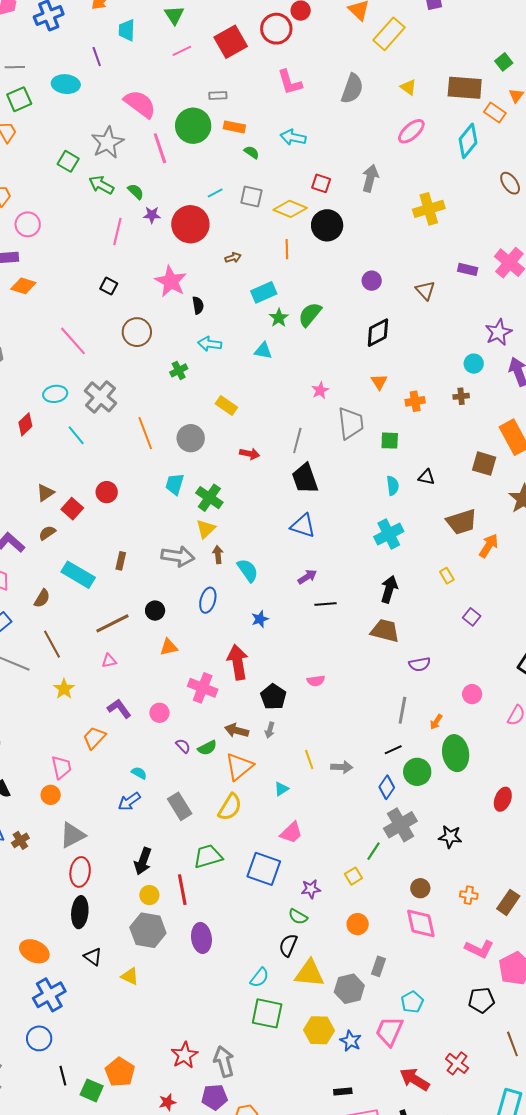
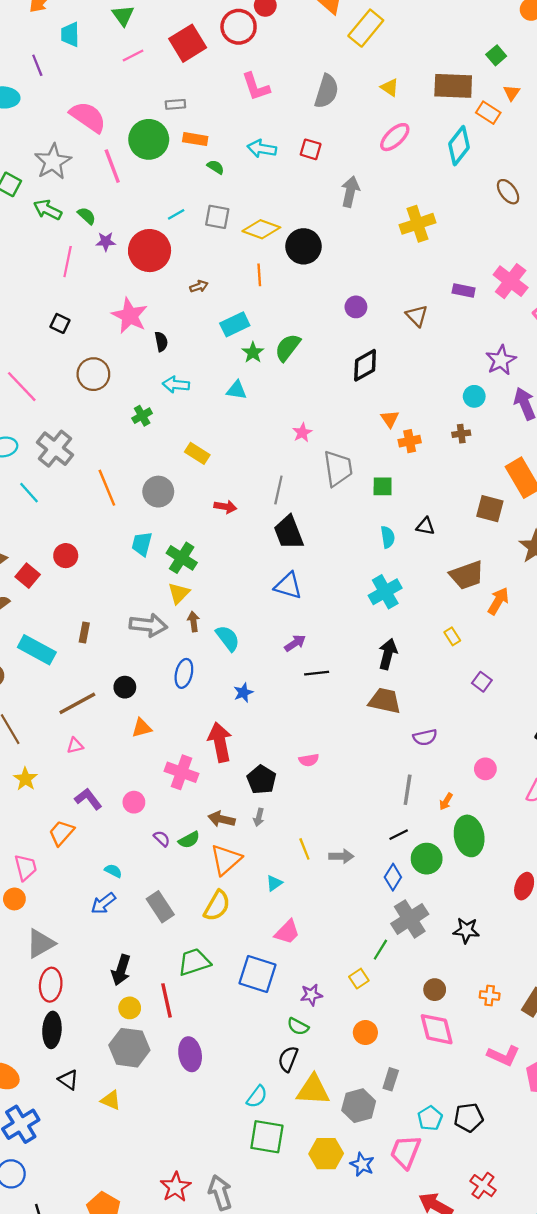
red square: (321, 183) -> (311, 149), moved
orange triangle: (379, 382) -> (390, 419), moved
black pentagon: (481, 1000) -> (469, 1117), moved

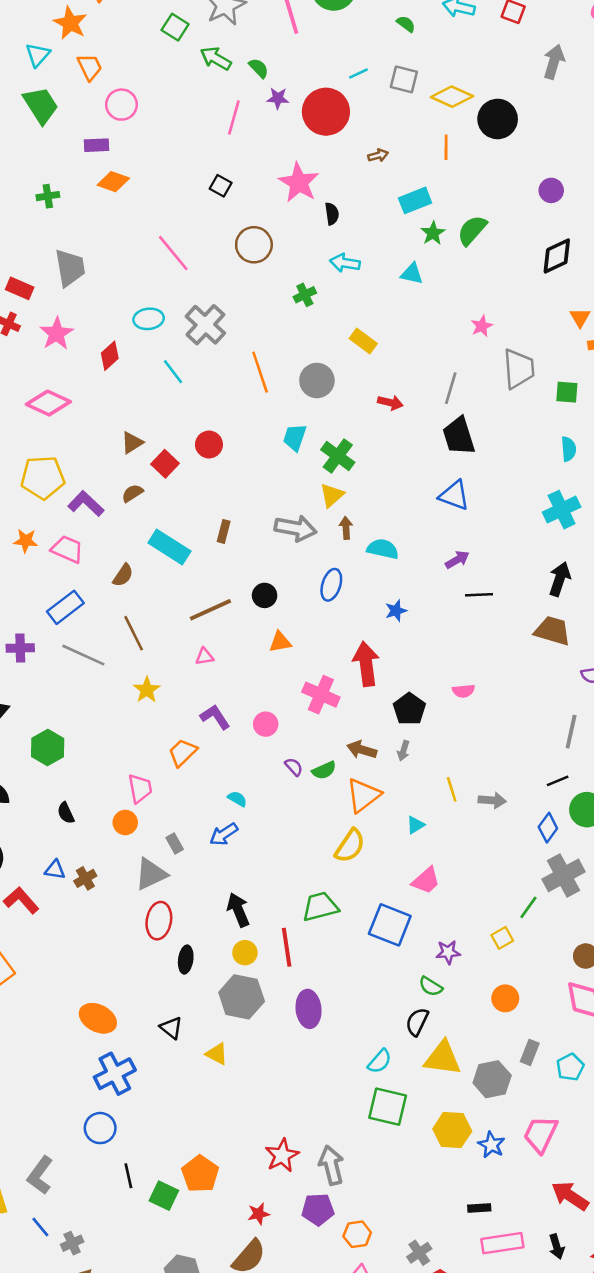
cyan semicircle: (228, 638) -> (383, 549), turned -44
gray rectangle: (160, 907) -> (175, 844), moved, size x0.6
black arrow: (121, 970) -> (238, 910), turned 136
black ellipse: (52, 1030) -> (186, 960), moved, size x0.7
cyan pentagon: (430, 1118) -> (570, 1067), moved

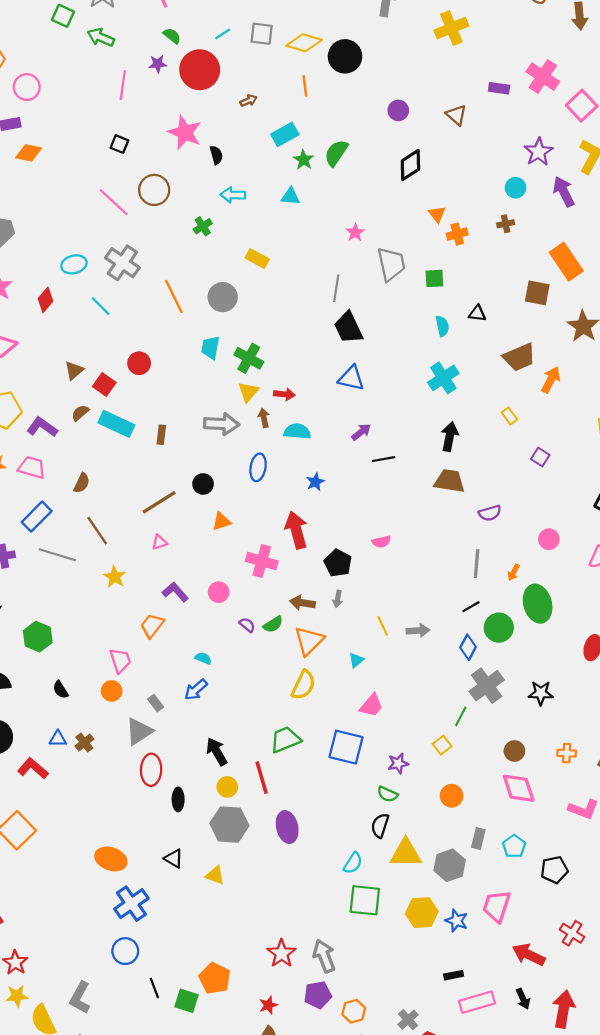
green semicircle: (259, 68) -> (172, 36), moved
pink line: (173, 253) -> (114, 202), moved
red arrow: (390, 403) -> (284, 394), moved
cyan rectangle: (169, 547) -> (116, 424), moved

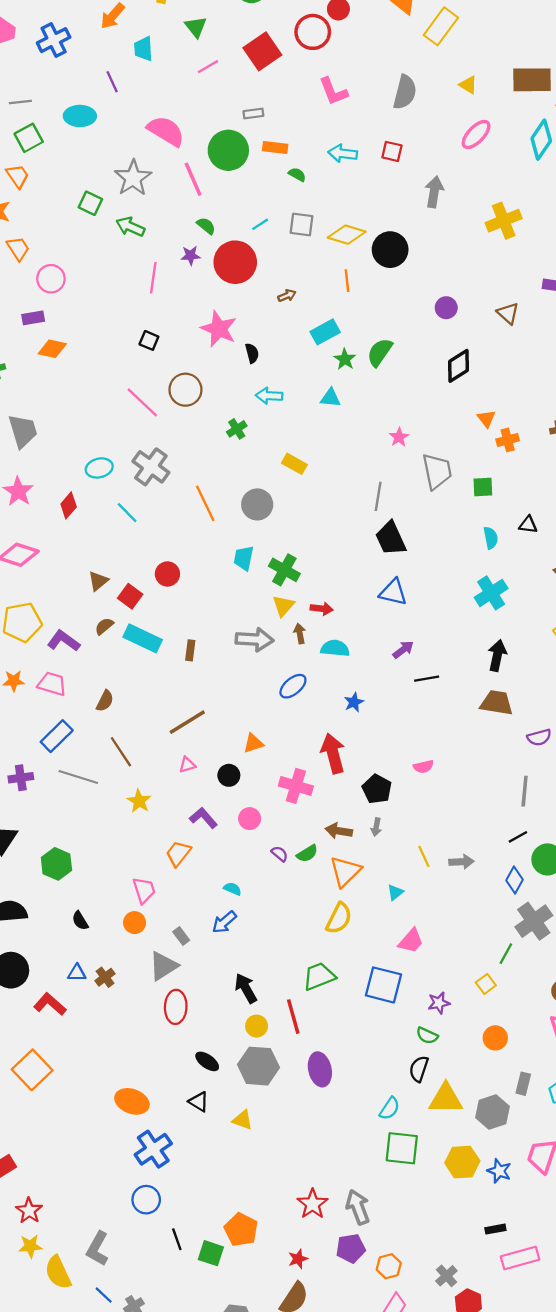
blue ellipse: (258, 467) -> (293, 686), turned 40
black circle: (203, 484) -> (229, 775), moved
black ellipse: (178, 799) -> (207, 1061), moved, turned -55

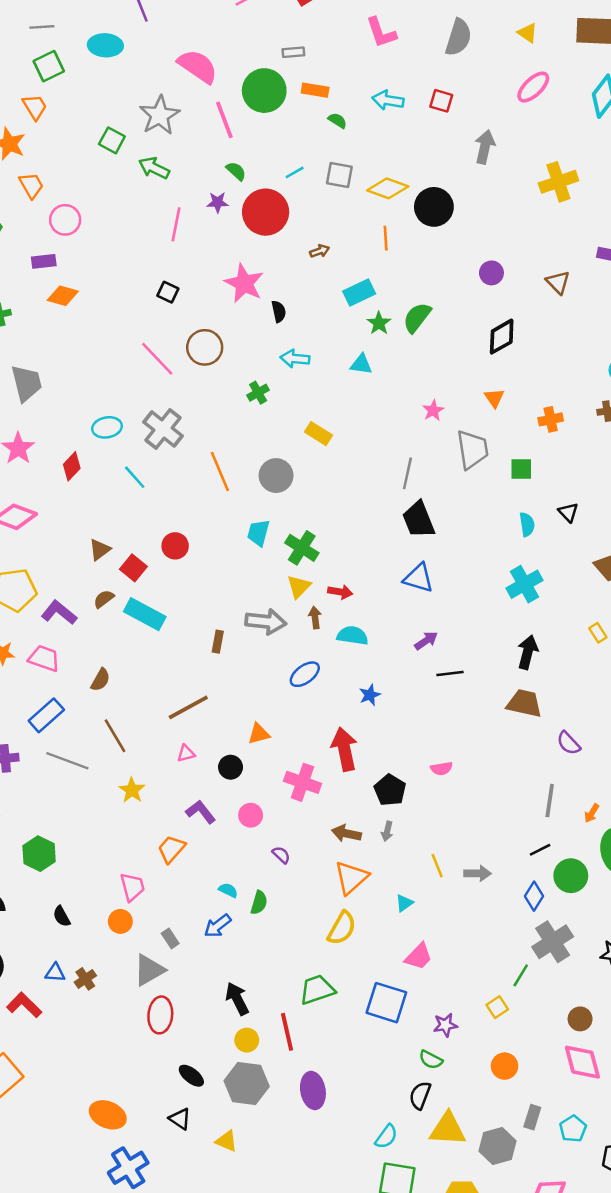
orange triangle: (486, 419) -> (494, 398), moved
black triangle: (528, 525) -> (568, 512), turned 36
brown rectangle: (190, 650) -> (218, 642), moved
purple semicircle: (539, 737) -> (569, 743), turned 60
green semicircle: (307, 854) -> (259, 903), moved, turned -45

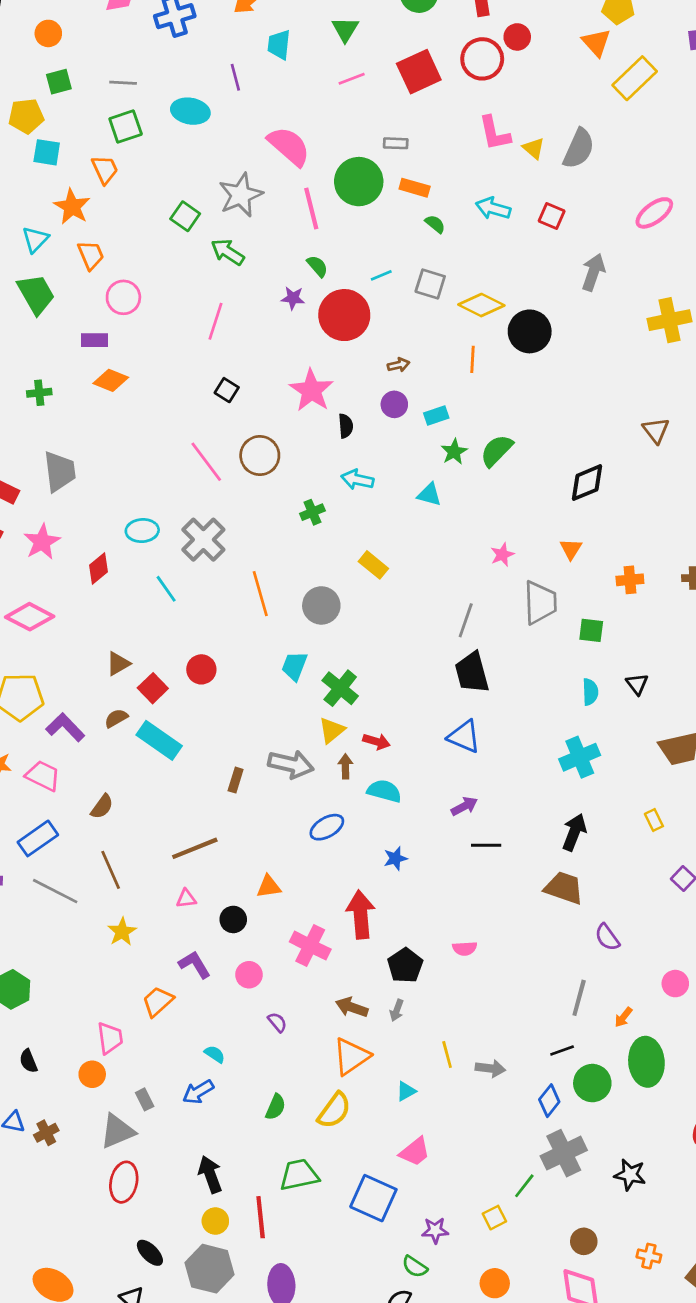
yellow triangle: (528, 33) -> (534, 148), moved
pink line: (176, 224) -> (216, 321), moved
purple circle: (491, 273) -> (394, 404), moved
cyan rectangle: (359, 292) -> (436, 415), size x0.7
green semicircle: (259, 903) -> (276, 1107), moved

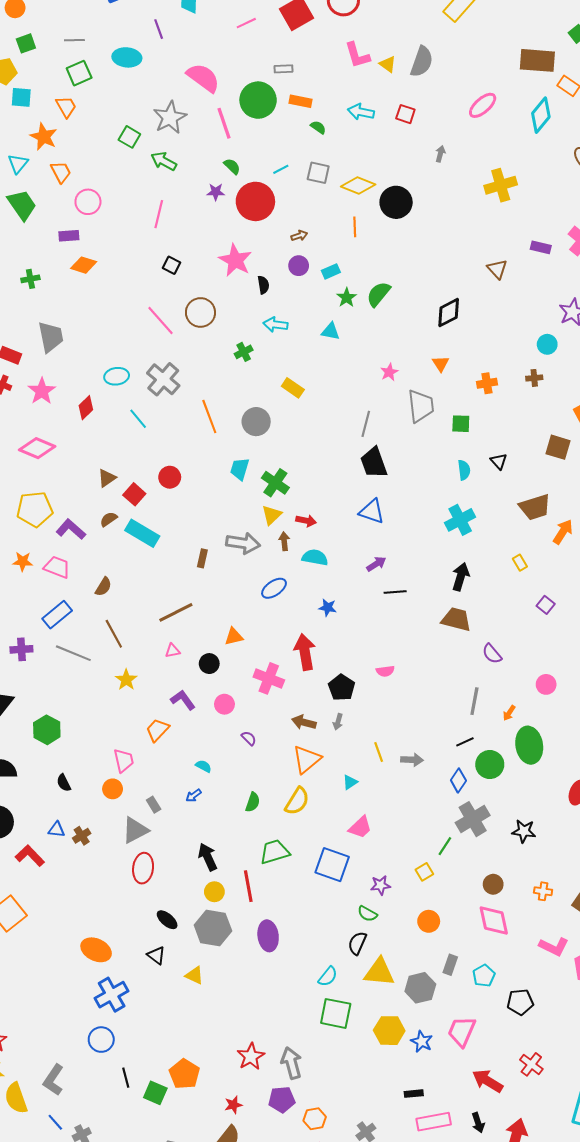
gray arrow: (593, 272) -> (440, 154), size x0.6
blue star: (395, 858) -> (328, 608), turned 30
blue arrow: (198, 1092) -> (193, 796), size x0.7

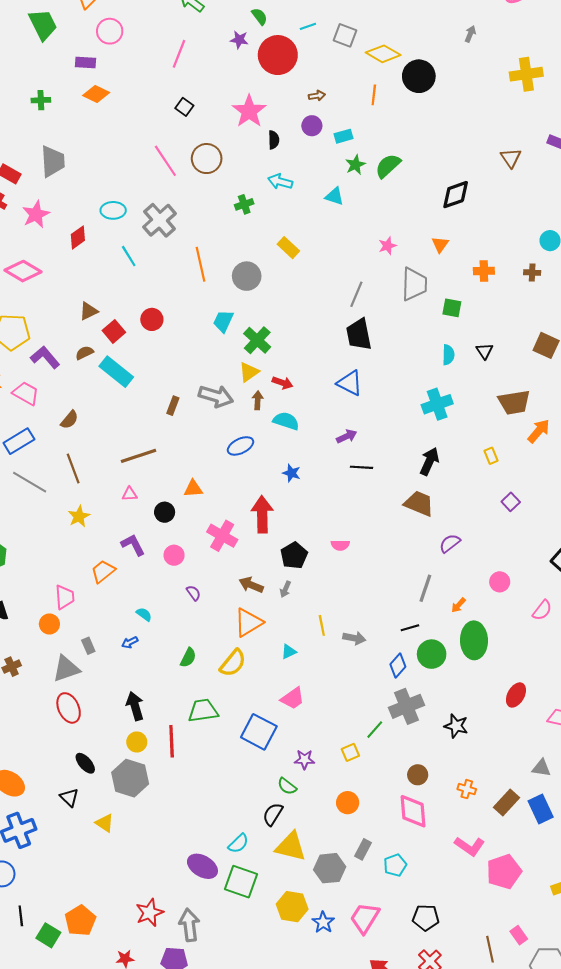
purple semicircle: (492, 654) -> (450, 543), turned 85
red ellipse: (143, 868) -> (69, 708), turned -40
purple ellipse: (268, 936) -> (202, 866), moved, turned -60
black pentagon: (520, 1002) -> (426, 918), moved

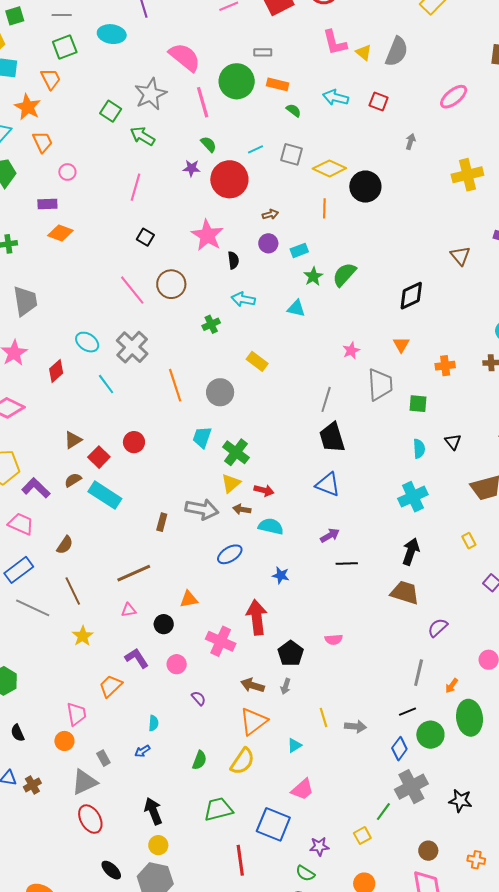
pink circle: (110, 31) -> (67, 172), size x0.7
cyan ellipse: (113, 210) -> (87, 342), turned 40
brown arrow: (258, 400) -> (242, 509), turned -78
cyan semicircle: (144, 614) -> (153, 723), turned 63
red line: (172, 741) -> (240, 860), moved

